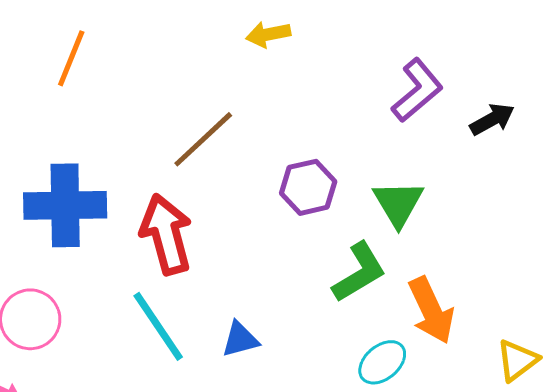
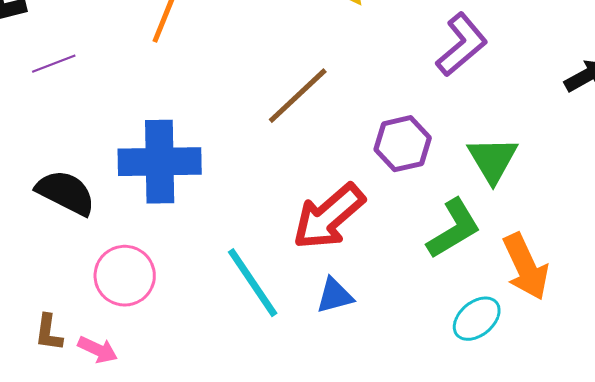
purple L-shape: (417, 90) -> (462, 45), moved
red arrow: (166, 234) -> (329, 217), moved, turned -116

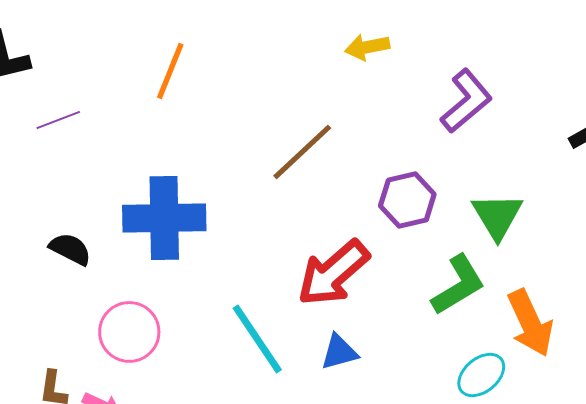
black semicircle: (66, 193) -> (70, 249), size x0.7

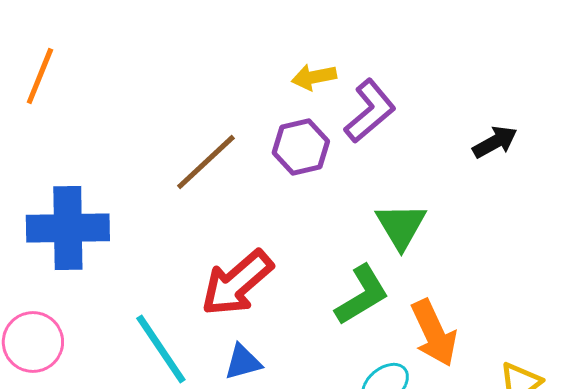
yellow arrow: (367, 47) -> (314, 77), moved
orange line: (170, 71) -> (40, 76), moved
purple hexagon: (407, 200) -> (301, 147), moved

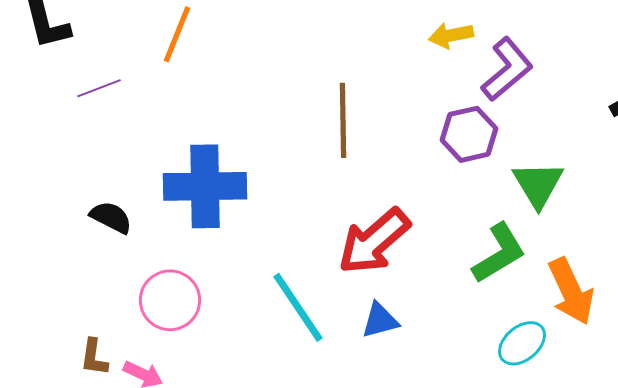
purple hexagon: (301, 147) -> (469, 134), moved
brown line: (206, 162) -> (343, 120), turned -48

